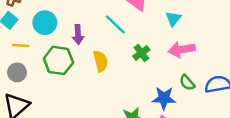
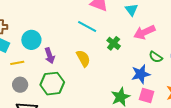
purple arrow: (78, 35) -> (50, 56), moved
green hexagon: (58, 60) -> (52, 84), moved

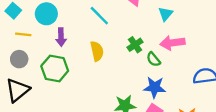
cyan line: (87, 27) -> (99, 16), moved
green semicircle: (156, 57) -> (153, 59), moved

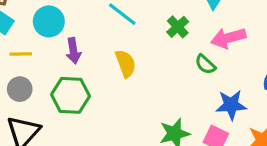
green cross: (135, 45) -> (178, 27), moved
blue star: (155, 87) -> (231, 105), moved

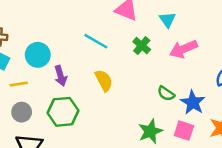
green semicircle: (205, 64) -> (166, 94), moved
blue star: (231, 105) -> (193, 102), turned -30

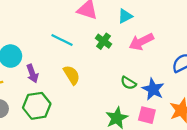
cyan triangle: (167, 20) -> (125, 16), turned 42

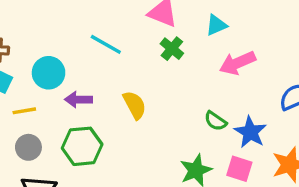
cyan line: (62, 40) -> (106, 44), moved
green cross: (103, 41) -> (172, 49), moved
purple arrow: (32, 74) -> (78, 100), turned 108

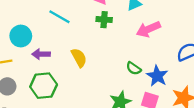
green cross: (172, 49) -> (104, 20), turned -35

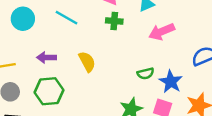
cyan circle: (21, 36) -> (23, 19), moved
green semicircle: (134, 68) -> (146, 73), turned -49

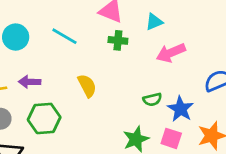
purple arrow: (47, 57) -> (30, 82), moved

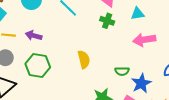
yellow semicircle: (87, 86) -> (84, 59), moved

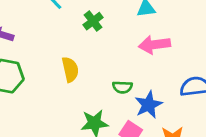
green cross: (107, 21) -> (93, 21), moved, turned 32

